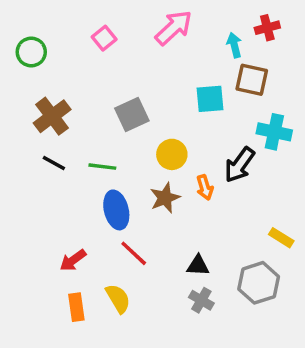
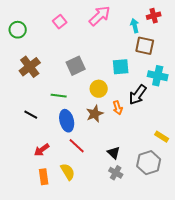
cyan square: (210, 99) -> (121, 67), moved
black line: (54, 163) -> (31, 115), moved
black triangle: (198, 265) -> (114, 153), turned 40

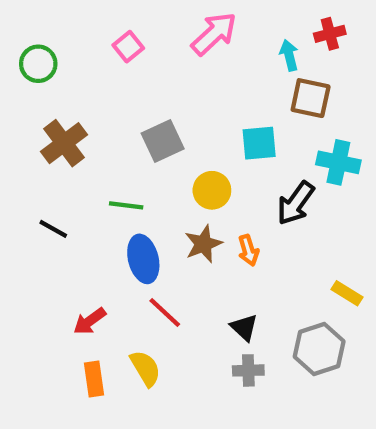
orange arrow: (118, 108) -> (248, 250), moved
black line: (31, 115) -> (53, 229), moved
gray cross: (116, 173) -> (248, 370), turned -32

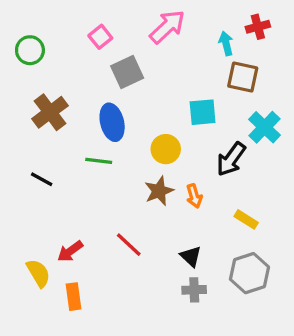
gray square: (163, 141) -> (127, 72), moved
cyan cross: (338, 162) -> (265, 127), turned 32
blue ellipse: (143, 259) -> (112, 122), moved
yellow rectangle: (347, 293) -> (246, 219), moved
yellow semicircle: (145, 368) -> (38, 273), moved

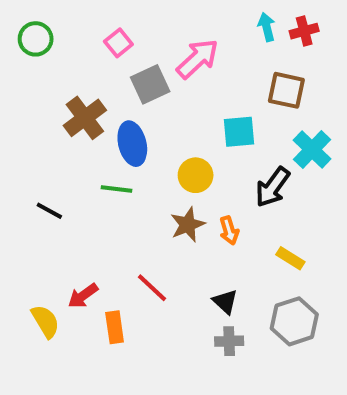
pink arrow: (167, 27) -> (197, 59), moved
cyan arrow: (226, 43) -> (267, 27), moved
green circle: (30, 50) -> (36, 39), moved
brown cross: (50, 112) -> (85, 118), moved
orange rectangle: (74, 297) -> (115, 327), moved

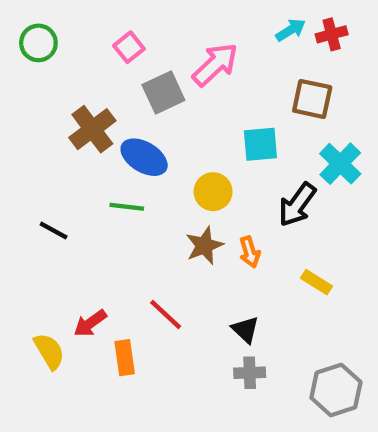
cyan arrow: (267, 27) -> (291, 30), turned 72
blue ellipse: (132, 144) -> (144, 157), turned -45
gray hexagon: (294, 321) -> (336, 390), moved

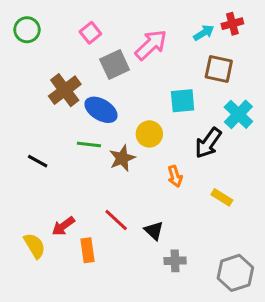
cyan arrow: (291, 30) -> (204, 33), moved
brown star: (204, 246) -> (122, 158), moved
black triangle: (245, 330) -> (154, 231), moved

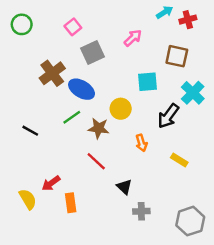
cyan arrow: (204, 33) -> (165, 12), moved
pink arrow: (151, 45) -> (133, 38), moved, size x0.7
green line: (89, 145) -> (72, 117), turned -42
brown star: (122, 158) -> (99, 128), turned 30
red line: (116, 220) -> (96, 161), moved

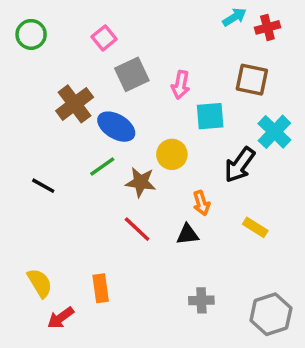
pink arrow: (133, 38) -> (181, 85), moved, turned 144
red arrow: (51, 183) -> (61, 318), moved
black triangle: (124, 187) -> (188, 234), moved, turned -49

